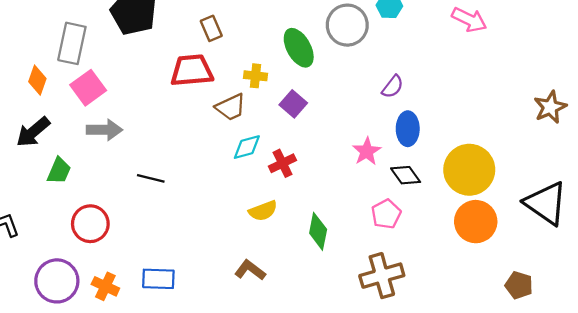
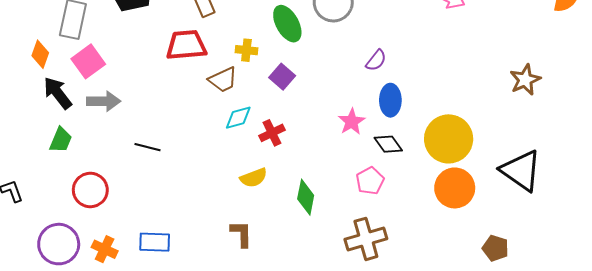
black arrow: (33, 132) -> (58, 93), moved, turned 92
brown L-shape: (250, 270) -> (241, 234), turned 52

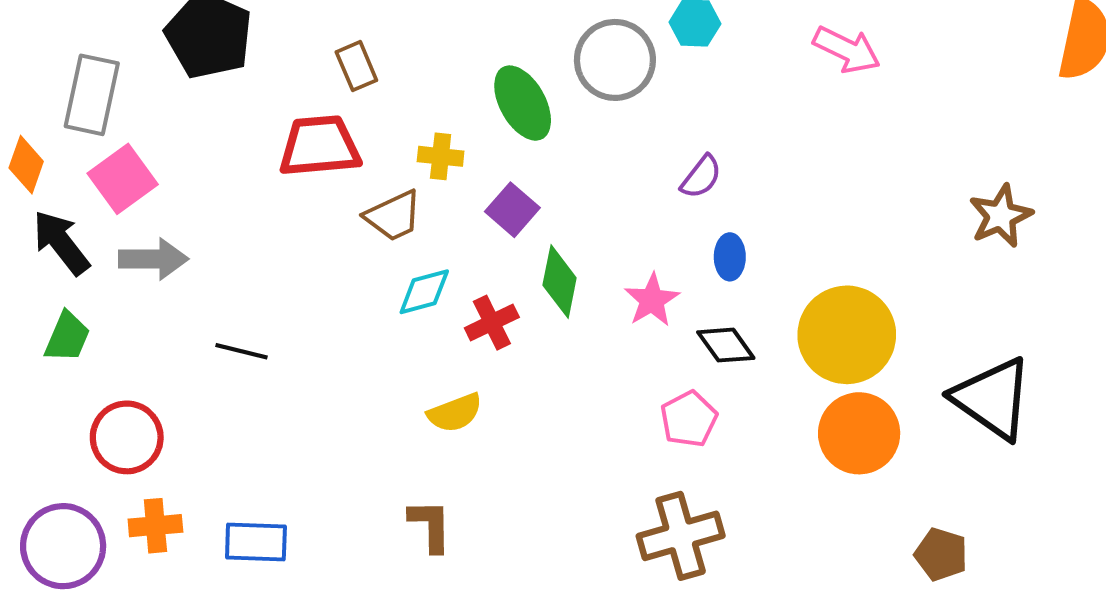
blue ellipse: (390, 100) -> (730, 257), size x0.7
green diamond: (306, 197) -> (560, 282), moved
orange cross: (105, 249) -> (155, 526), moved, turned -30

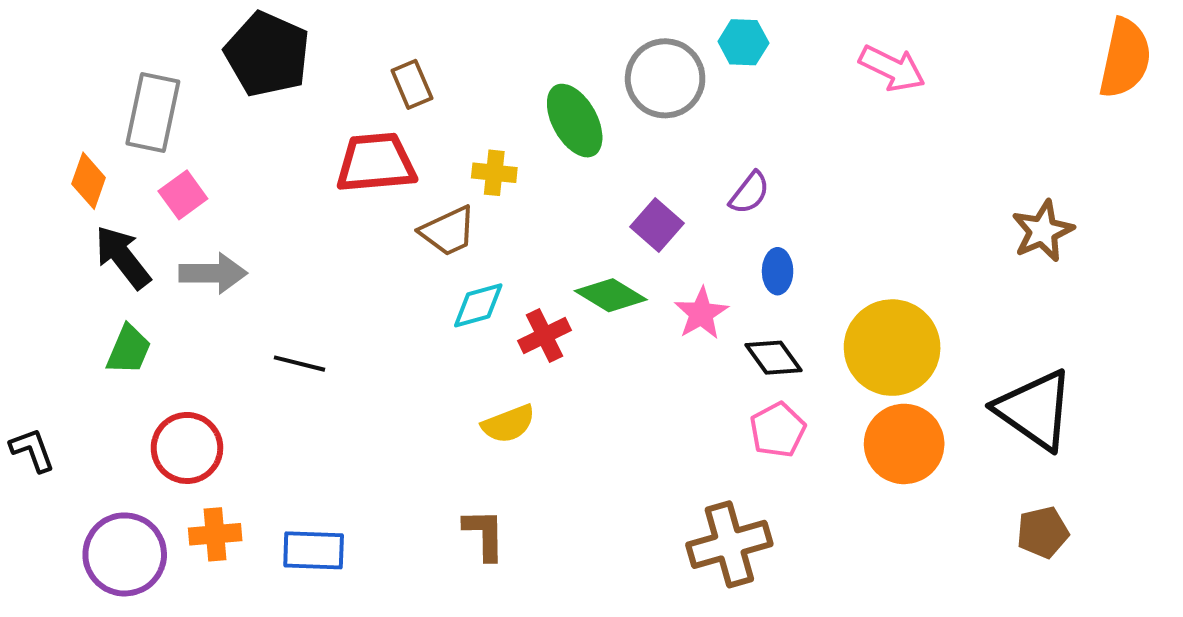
pink square: (123, 179) -> (183, 195), size x0.7
purple square: (512, 210) -> (657, 225), moved
green diamond: (560, 282) -> (611, 295), turned -70
pink pentagon: (689, 419) -> (778, 430), moved
brown pentagon: (941, 554) -> (1043, 532), moved, turned -30

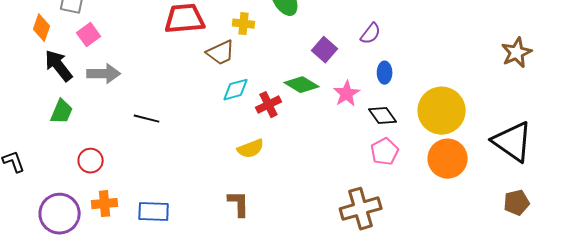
red circle: (187, 448) -> (91, 161), size x0.7

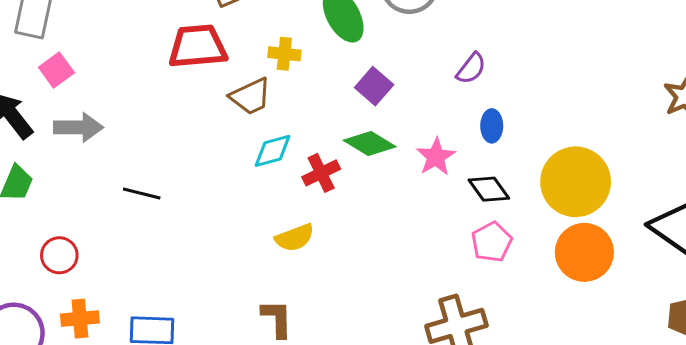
purple square: (325, 50) -> (374, 86), moved

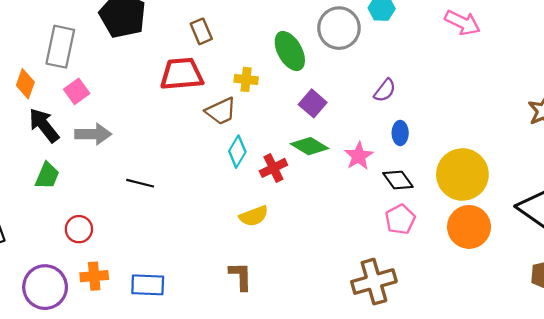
cyan diamond: (273, 151) -> (237, 152), turned -44

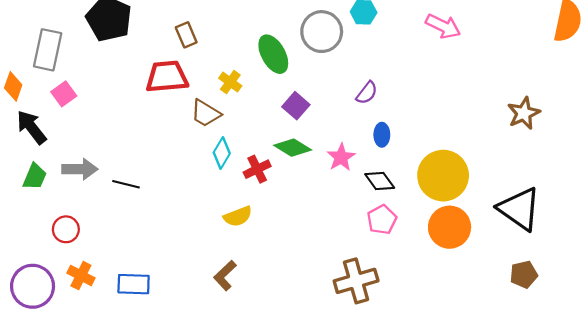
yellow cross: (246, 79) -> (230, 82), turned 30
brown trapezoid: (221, 111) -> (206, 113), turned 56
gray arrow: (93, 134) -> (80, 169), moved
orange cross: (94, 276) -> (81, 276), turned 32
brown L-shape: (241, 276) -> (225, 276), turned -132

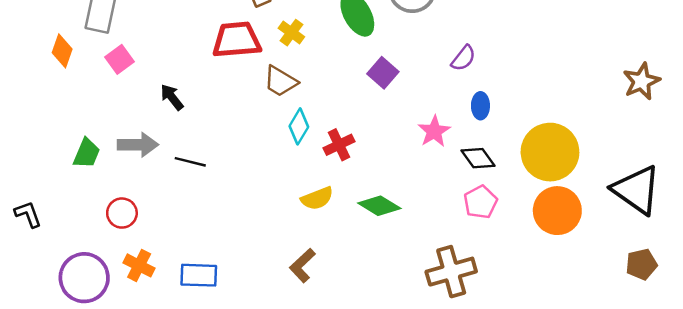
yellow cross: (230, 82) -> (291, 33), moved
black arrow: (31, 127) -> (172, 97), moved, size x0.7
green diamond: (293, 148) -> (379, 206), moved

